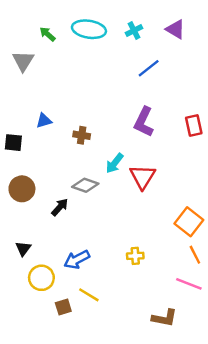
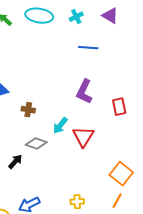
blue line: (149, 68) -> (88, 48), turned 42
red rectangle: (194, 125) -> (119, 107), moved
brown cross: (82, 135) -> (28, 110), moved
orange line: (195, 255) -> (117, 201), moved, turned 56

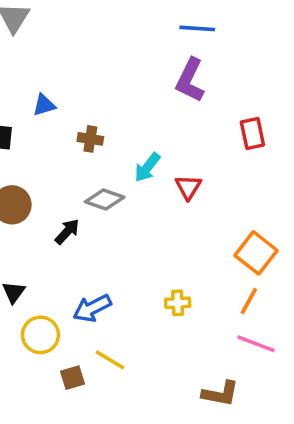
purple L-shape: (84, 92) -> (190, 80), moved
red triangle: (83, 137) -> (188, 187), size x0.7

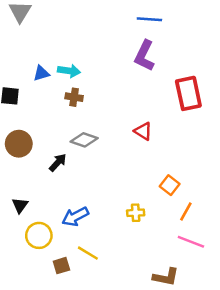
red rectangle: (252, 134) -> (188, 93), size x1.5
cyan arrow: (147, 167) -> (69, 71), moved, turned -120
red triangle: (188, 187) -> (143, 131), turned -30
orange square: (256, 253) -> (170, 185), moved, size x0.7

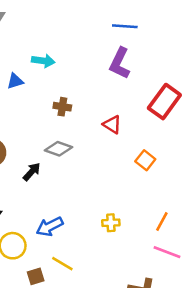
cyan arrow: (69, 71) -> (43, 61), moved
red rectangle: (188, 93) -> (164, 102), turned 48
brown cross: (74, 97) -> (62, 107), moved
red triangle: (143, 131) -> (112, 125), moved
orange square: (170, 185) -> (145, 160), moved

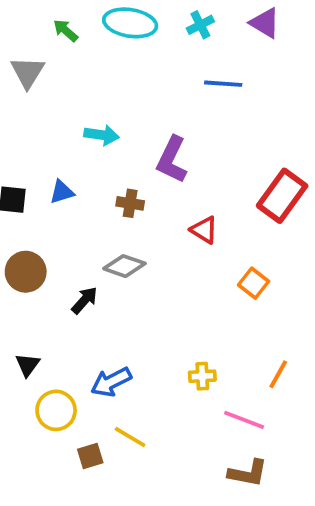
purple L-shape: (120, 63) -> (172, 160), moved
blue triangle: (15, 81) -> (62, 192), moved
pink line: (167, 252) -> (244, 420), moved

